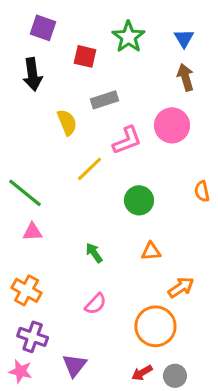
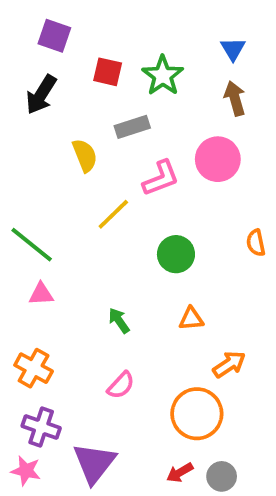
green star: (128, 37) -> (163, 76), moved
black arrow: (33, 74) -> (41, 95), turned 40
purple triangle: (75, 365) -> (94, 463), size x1.4

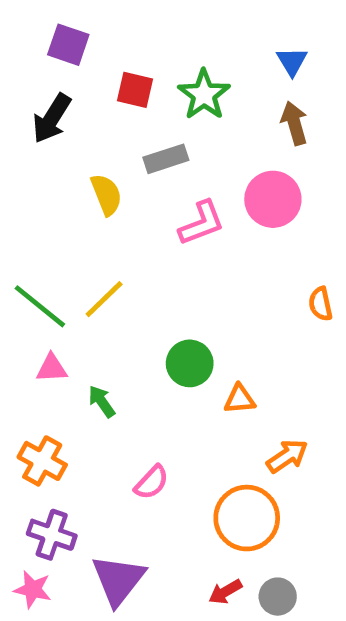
yellow line: (113, 214) -> (104, 299), moved
green circle: (176, 254) -> (190, 363), moved
green arrow: (119, 321) -> (102, 401), moved

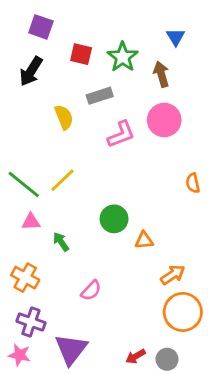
brown arrow: (294, 123) -> (161, 74), moved
orange circle: (247, 518) -> (183, 312), moved

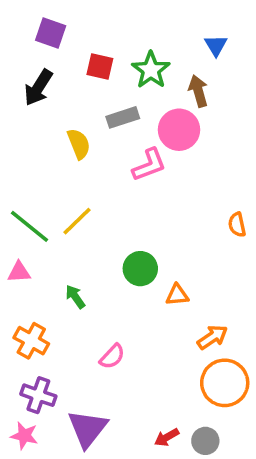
pink circle: (164, 120) -> (179, 130), moved
pink triangle: (31, 222) -> (19, 272), moved

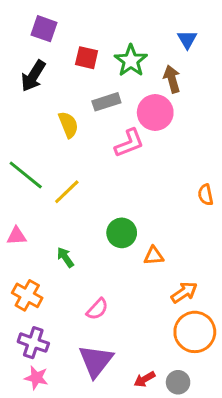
green line: (30, 226) -> (26, 175), moved
purple triangle: (88, 429) -> (96, 361), moved
pink star: (24, 436) -> (36, 378), moved

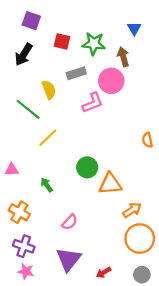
green star: (131, 61) -> (94, 44), turned -30
green line: (26, 175) -> (28, 109), moved
orange triangle: (154, 256) -> (110, 184), size x1.6
gray circle: (178, 382) -> (142, 275), moved

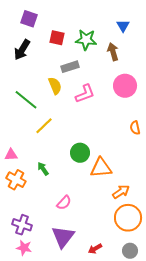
pink circle: (111, 81) -> (125, 86), moved
yellow semicircle: (49, 90) -> (55, 86), moved
orange cross: (19, 212) -> (16, 180), moved

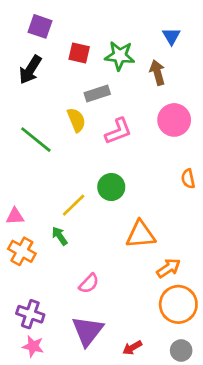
yellow line: (44, 126) -> (74, 205), moved
green circle: (80, 153) -> (111, 187), moved

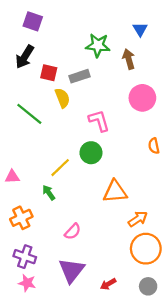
red square: (79, 53) -> (49, 73), moved
pink L-shape: (118, 131) -> (99, 121), moved, turned -85
orange cross: (22, 251) -> (21, 218), moved, turned 35

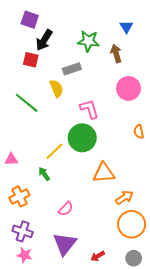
black arrow: (25, 57) -> (44, 40), moved
red square: (49, 73) -> (31, 60), moved
green circle: (91, 153) -> (82, 138), size x1.4

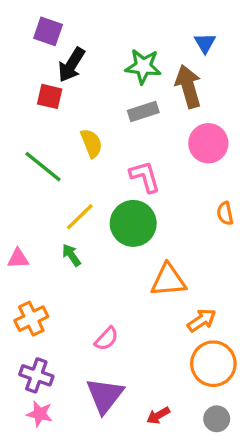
brown arrow: (116, 53) -> (188, 86), size x1.4
gray rectangle: (72, 69) -> (143, 112), moved
yellow line: (54, 151) -> (80, 217), moved
green arrow: (44, 174) -> (71, 255), moved

